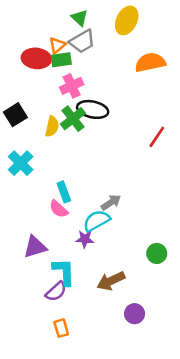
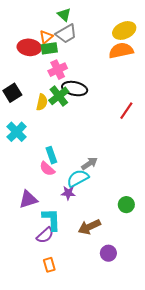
yellow ellipse: (127, 20) -> (124, 30), moved, turned 40

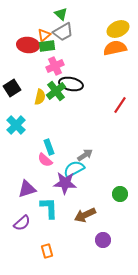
purple star: (68, 193) -> (65, 183), size x1.6
purple semicircle: (45, 235) -> (22, 223), moved

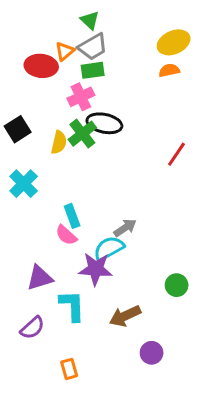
green rectangle: (47, 46) -> (93, 70), moved
orange semicircle: (115, 48) -> (169, 70), size x0.6

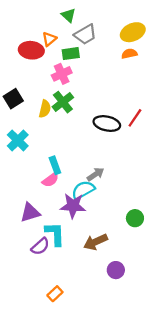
gray trapezoid: (93, 47) -> (85, 34), moved
black ellipse: (104, 123) -> (107, 124), moved
pink semicircle: (66, 235) -> (50, 180), turned -78
purple semicircle: (32, 328) -> (40, 246), moved
orange rectangle: (69, 369) -> (55, 294), moved, turned 63

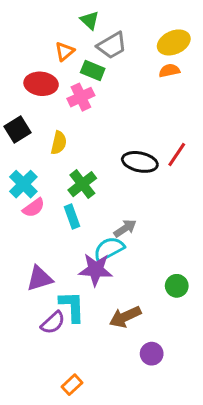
red ellipse: (31, 50) -> (41, 84), moved
green rectangle: (71, 54) -> (93, 71), turned 30
green cross: (63, 102) -> (82, 184), moved
pink semicircle: (50, 180) -> (34, 208), moved

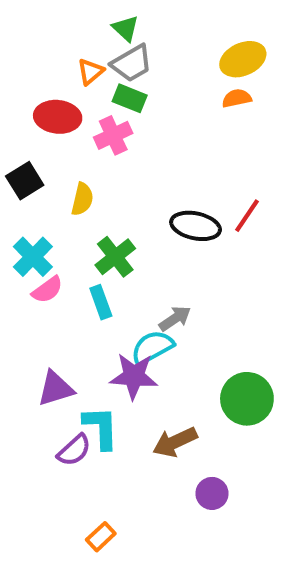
gray trapezoid: (112, 45) -> (132, 63), moved
green circle: (177, 286) -> (247, 399), size x1.6

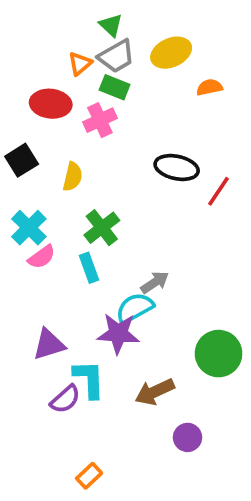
yellow ellipse: (243, 59) -> (171, 53), moved
black ellipse: (196, 226) -> (177, 168), moved

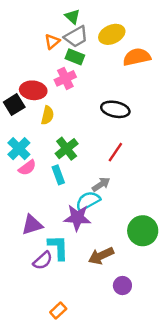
orange semicircle: (209, 87) -> (137, 57), size x1.6
red ellipse: (51, 104) -> (33, 90), moved
red line: (219, 191) -> (115, 152), moved

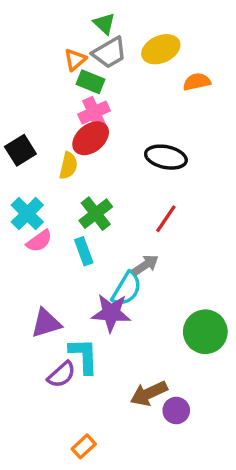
green rectangle: (75, 57) -> (91, 82), moved
orange semicircle: (137, 57) -> (197, 82), size x0.7
red ellipse: (33, 90) -> (91, 138), moved, turned -45
cyan semicircle: (88, 201) -> (127, 289), turned 150
brown arrow: (101, 256) -> (149, 393), moved

